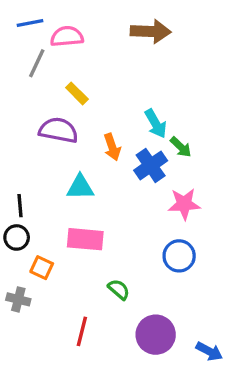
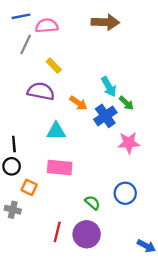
orange arrow: (112, 147) -> (78, 103), turned -36
blue circle: (179, 256) -> (125, 193), moved
green semicircle: (119, 289) -> (92, 203), moved
purple circle: (156, 335) -> (87, 234), moved

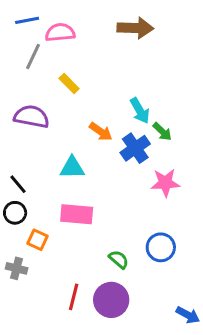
purple semicircle: (41, 91) -> (32, 117), moved
black line: (14, 144) -> (18, 184), turned -35

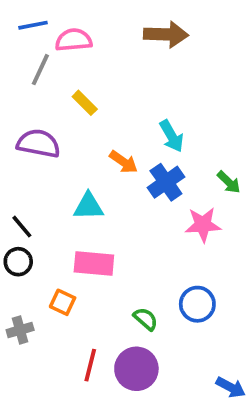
green arrow: (162, 132) -> (229, 182), moved
orange square: (38, 240) -> (63, 302), moved
gray cross: (17, 268) -> (20, 330), turned -30

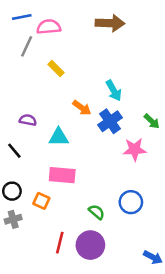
purple semicircle: (39, 143) -> (28, 120), moved, size x0.6
black circle: (18, 262) -> (12, 191), moved

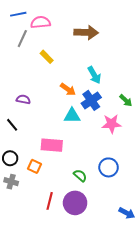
brown arrow: (110, 23) -> (86, 32), moved
cyan triangle: (59, 137) -> (72, 116), moved
gray cross: (13, 219) -> (11, 182), turned 32

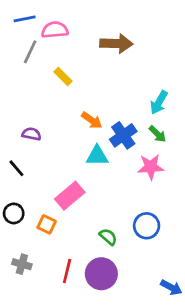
cyan arrow: (94, 75) -> (159, 102), moved, turned 60
green arrow: (126, 100) -> (158, 134), moved
pink rectangle: (52, 145) -> (70, 196), turned -45
gray cross: (11, 182) -> (22, 264), moved

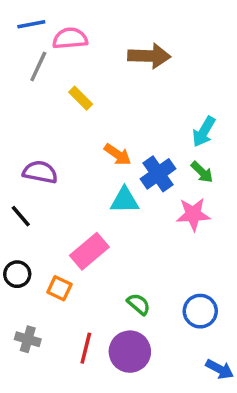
purple semicircle: (31, 134) -> (40, 172), size x1.4
blue circle: (147, 226) -> (200, 311), moved

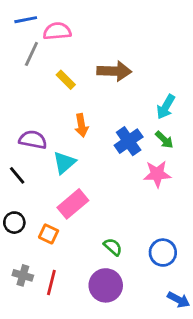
brown arrow: (149, 56) -> (114, 71), moved
orange arrow: (118, 154) -> (81, 125), moved, turned 45
cyan triangle: (125, 200) -> (64, 163), moved, turned -40
red line: (86, 348) -> (51, 283), moved

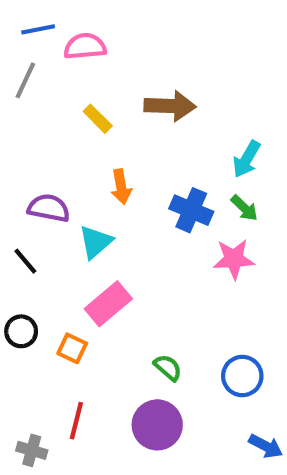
gray line: (31, 54) -> (25, 80), moved
blue cross: (129, 141) -> (191, 210), turned -32
gray cross: (23, 275) -> (32, 450), moved

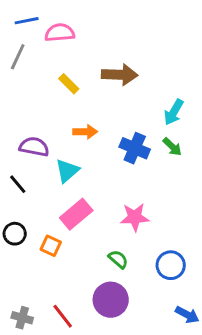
orange arrow: (121, 187) -> (85, 132), turned -80
pink star: (234, 259) -> (135, 217), moved
red line: (76, 421) -> (63, 316), moved, turned -52

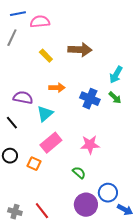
blue circle: (171, 265) -> (108, 193), moved
purple circle: (111, 300) -> (86, 205), moved

